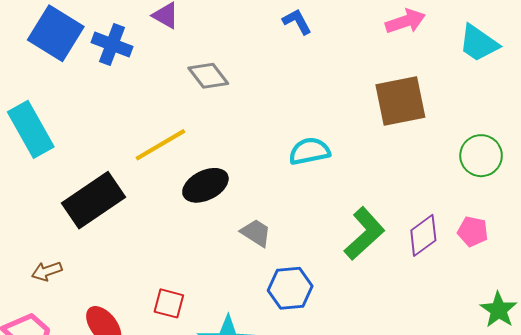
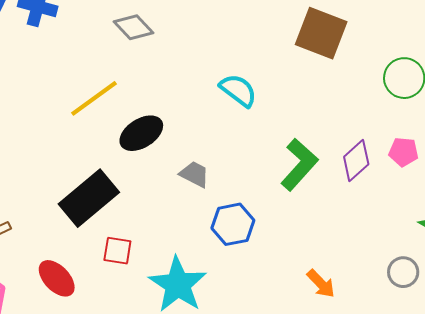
brown square: (400, 101) -> (321, 33), turned 38
cyan semicircle: (309, 151) -> (238, 90), turned 54
black rectangle: (93, 200) -> (89, 198), moved

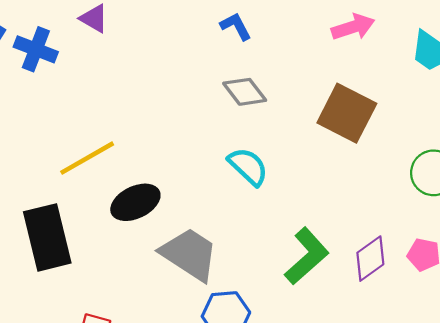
gray diamond: (133, 27) -> (245, 92), moved
gray trapezoid: (195, 174) -> (189, 254), size x1.8
black rectangle: (89, 198) -> (47, 237), moved, turned -70

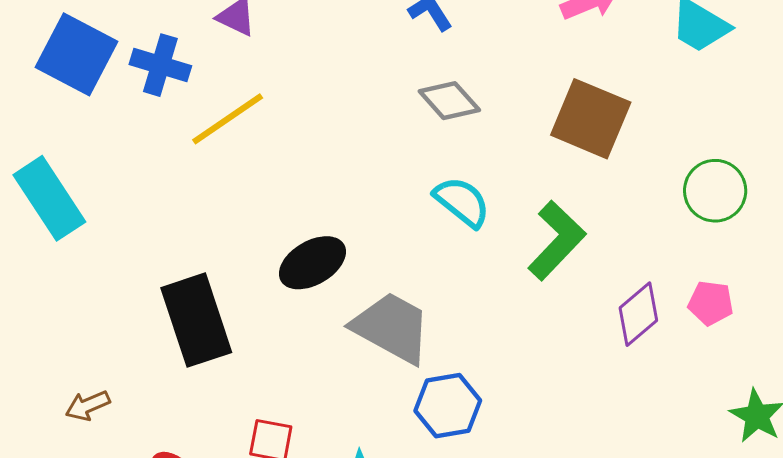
yellow line: (87, 158) -> (228, 119), moved
green L-shape: (307, 256) -> (557, 240), moved

